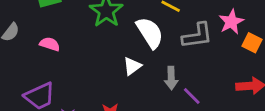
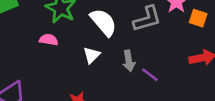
pink semicircle: (50, 44) -> (49, 40), moved

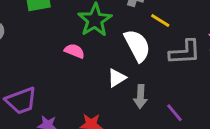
gray arrow: (129, 61) -> (140, 97), moved

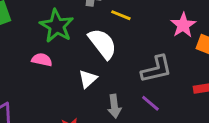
gray L-shape: (185, 52) -> (156, 69), moved
gray arrow: (140, 97) -> (114, 106), moved

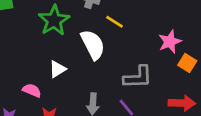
pink semicircle: (42, 60) -> (32, 90), moved
white triangle: (88, 79) -> (57, 69), moved

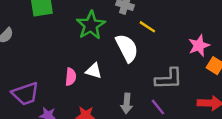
white triangle: (57, 69) -> (94, 71), turned 48
pink semicircle: (32, 90) -> (71, 77), moved, turned 72

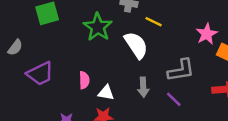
white triangle: (94, 71) -> (106, 93), moved
purple trapezoid: (25, 94) -> (40, 74), moved
gray arrow: (127, 103) -> (143, 87), moved

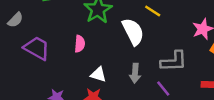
purple trapezoid: (40, 74) -> (37, 48), turned -132
pink semicircle: (84, 80) -> (80, 44), moved

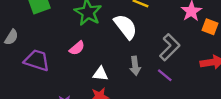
pink semicircle: (80, 44) -> (77, 48), turned 56
gray L-shape: (174, 61) -> (170, 47), turned -32

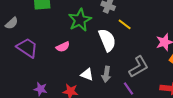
white triangle: (100, 74) -> (87, 75), moved

